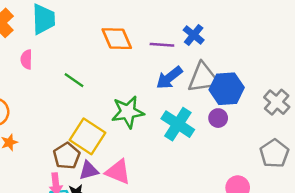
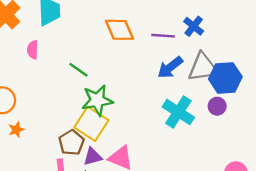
green star: (128, 112) -> (97, 100), moved

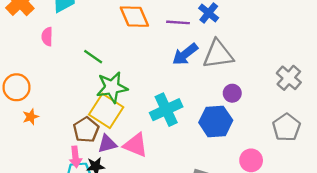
blue hexagon: (225, 78) -> (216, 121), moved
cyan cross: (178, 112) -> (166, 110), moved, turned 32

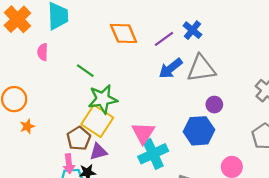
purple line: (178, 22) -> (164, 39), turned -40
cyan cross: (166, 110) -> (153, 154), moved
pink triangle: (136, 145) -> (143, 133), moved, turned 40

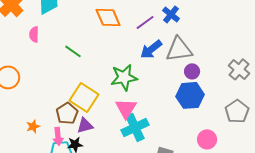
green star: (103, 99) -> (124, 77), moved
purple circle: (214, 105) -> (192, 71), moved
orange star: (27, 126) -> (33, 126), moved
blue hexagon: (199, 131) -> (190, 95), moved

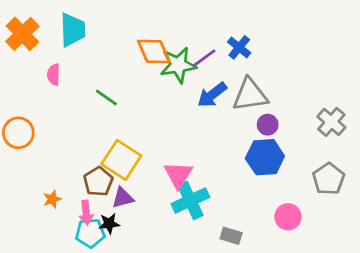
green star: (124, 77) -> (178, 65), moved

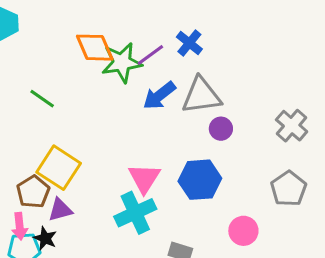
blue hexagon: (265, 157) -> (200, 180), moved
pink triangle: (178, 175) -> (144, 178), moved
black star: (109, 224) -> (45, 238), turned 30

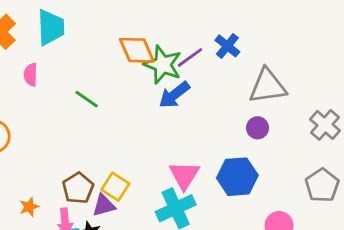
green star: (122, 63) -> (163, 65), turned 30
blue arrow: (159, 96) -> (174, 95), moved
gray triangle: (201, 96) -> (268, 86), moved
yellow square: (59, 168) -> (115, 187), moved, size x0.7

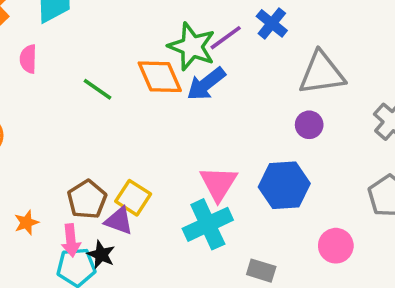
orange diamond: (137, 50) -> (160, 77), moved
purple triangle: (104, 205) -> (119, 221), turned 35

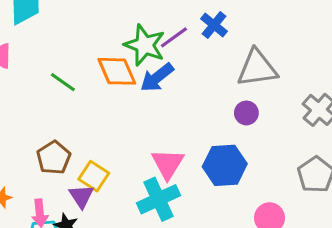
brown pentagon: (87, 199) -> (54, 158), moved
purple triangle: (119, 221) -> (81, 196), turned 36

